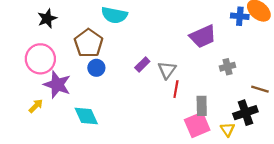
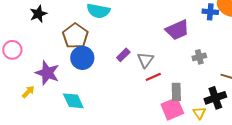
pink circle: (40, 59) -> (12, 50), moved, size x0.7
blue circle: (96, 68) -> (82, 58), size x1.5
red line: (176, 89) -> (153, 77), turned 56

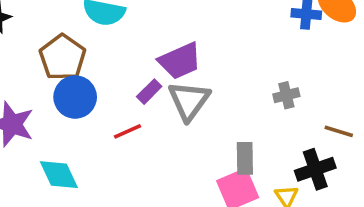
purple trapezoid: (177, 30) -> (180, 61), moved
gray triangle: (145, 60) -> (189, 101), size x1.4
red line: (153, 77) -> (127, 131), moved

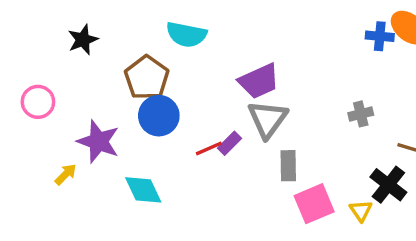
purple rectangle: (149, 92) -> (230, 143), moved
gray rectangle: (245, 158) -> (288, 166), moved
black cross: (315, 169) -> (388, 185), turned -33

